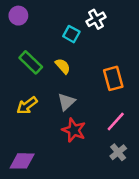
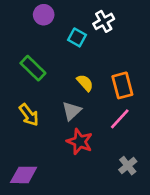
purple circle: (18, 16) -> (44, 15), moved
yellow semicircle: (63, 66) -> (85, 83), moved
yellow arrow: (27, 106) -> (29, 115), turned -90
pink line: (116, 122) -> (120, 119), moved

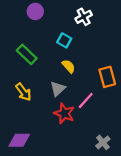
cyan square: (77, 37) -> (64, 40), moved
orange rectangle: (122, 85) -> (107, 77), moved
pink line: (120, 119) -> (86, 101), moved
gray cross: (128, 166) -> (103, 142), moved

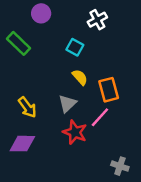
green rectangle: (27, 54) -> (19, 43), moved
orange rectangle: (107, 77) -> (109, 90), moved
purple diamond: (19, 140) -> (22, 144), moved
gray cross: (103, 142) -> (120, 166), turned -32

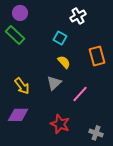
purple circle: (41, 13) -> (20, 13), moved
orange rectangle: (109, 90) -> (97, 56), moved
red star: (75, 132) -> (60, 124), moved

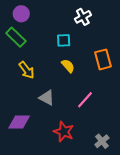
cyan square: (60, 38) -> (64, 40), turned -32
gray triangle: (54, 83) -> (47, 98), moved, turned -49
yellow arrow: (22, 86) -> (27, 70), moved
gray cross: (96, 133) -> (102, 141), turned 32

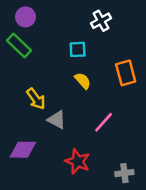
yellow arrow: (27, 70) -> (36, 99), moved
gray cross: (102, 141) -> (124, 173), turned 32

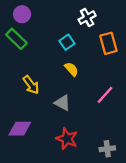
cyan square: (78, 49) -> (67, 42), turned -32
orange rectangle: (126, 73) -> (108, 43), moved
gray triangle: (57, 120) -> (62, 103), moved
pink line: (104, 122) -> (105, 95), moved

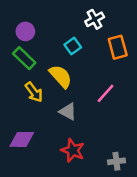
purple circle: (22, 14) -> (25, 31), moved
green rectangle: (16, 39) -> (24, 58), moved
yellow semicircle: (71, 69) -> (61, 76), moved, size x1.5
pink line: (105, 95) -> (106, 93), moved

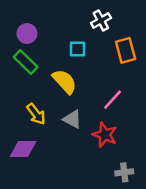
cyan square: (73, 46) -> (78, 49), turned 35
yellow arrow: (34, 92) -> (36, 114), moved
red star: (73, 150) -> (105, 135), moved

